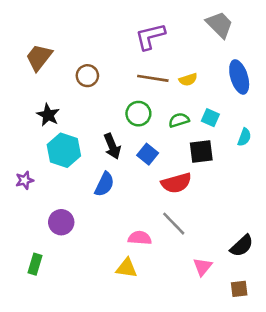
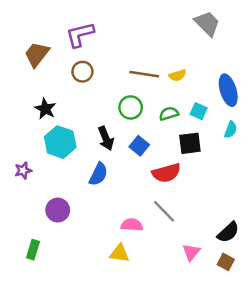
purple L-shape: (150, 36) -> (80, 35), moved
blue ellipse: (239, 77) -> (228, 90), moved
brown square: (239, 289) -> (226, 262), moved, turned 35

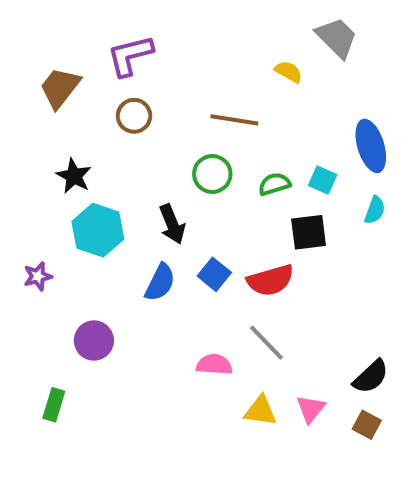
yellow semicircle: (178, 75) -> (289, 72), moved, turned -133
blue square: (139, 146) -> (214, 274), moved
yellow triangle: (119, 253) -> (260, 411), moved

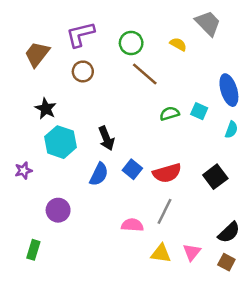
brown line: (234, 120) -> (145, 74), turned 32
green circle: (212, 174) -> (131, 43), moved
black square: (309, 232) -> (215, 177), moved, turned -30
gray line: (266, 343) -> (165, 211), turned 70

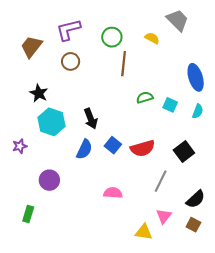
brown line: (145, 74) -> (124, 64), turned 55
cyan square: (199, 111) -> (170, 105), moved
gray line: (165, 211) -> (161, 181), moved
yellow triangle: (161, 253) -> (144, 232), moved

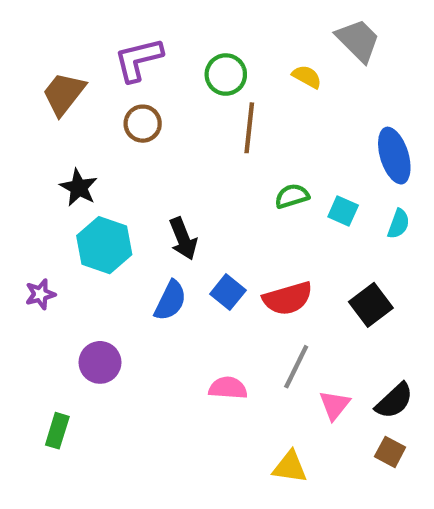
gray line: (161, 181) -> (296, 367), moved
pink triangle: (164, 216) -> (335, 405), moved

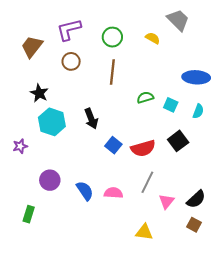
brown line: (249, 128) -> (112, 72), moved
blue ellipse: (394, 156) -> (196, 77), turned -70
blue semicircle: (170, 301) -> (85, 191), moved, turned -60
black square: (371, 305) -> (178, 141), moved

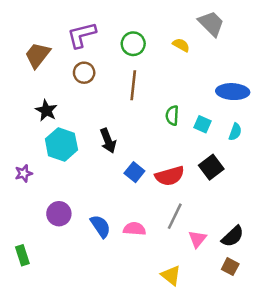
green semicircle: (145, 97) -> (172, 116), turned -70
green rectangle: (29, 214) -> (22, 255), moved, turned -35
yellow triangle: (144, 232) -> (171, 275), turned 30

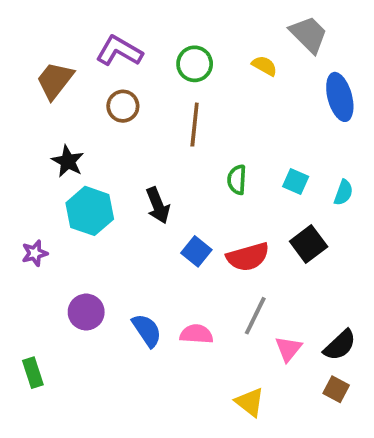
purple L-shape: (82, 35) -> (119, 51), turned 44
blue ellipse: (233, 92) -> (340, 97), moved, turned 72
green semicircle: (172, 116) -> (237, 180), moved

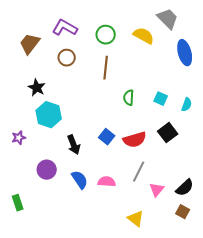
yellow semicircle: (264, 66) -> (144, 36), size x1.5
black arrow: (158, 205) -> (74, 145), moved

